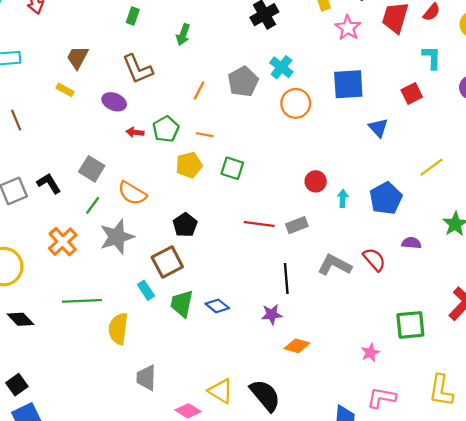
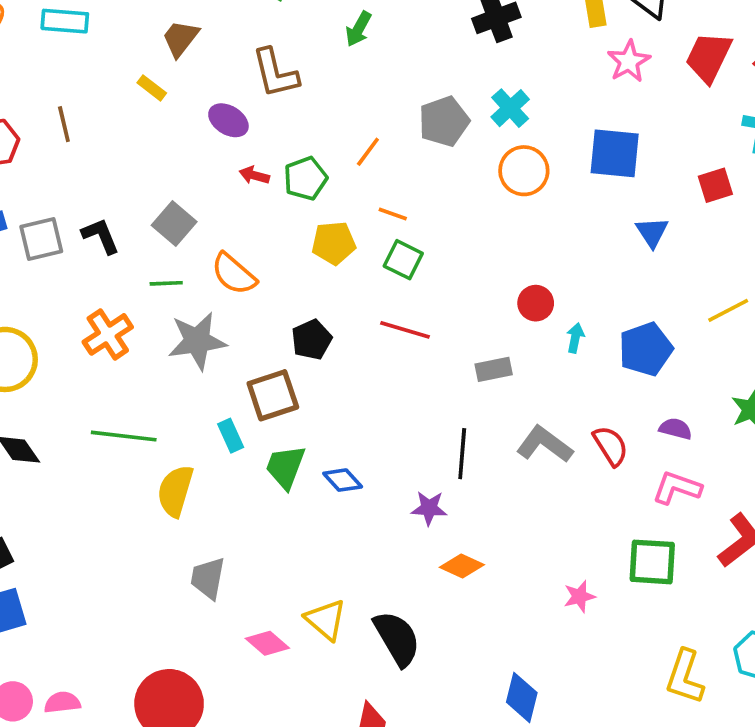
orange line: (199, 91) -> (368, 152), moved
orange line: (205, 135) -> (393, 214), moved
green line: (93, 205) -> (166, 283), turned 42
red line: (259, 224) -> (405, 330), moved
pink L-shape: (381, 398) -> (677, 488), moved

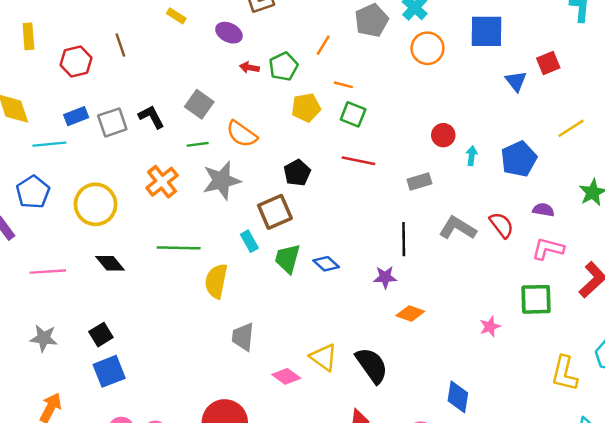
red square: (715, 185) -> (548, 63), moved

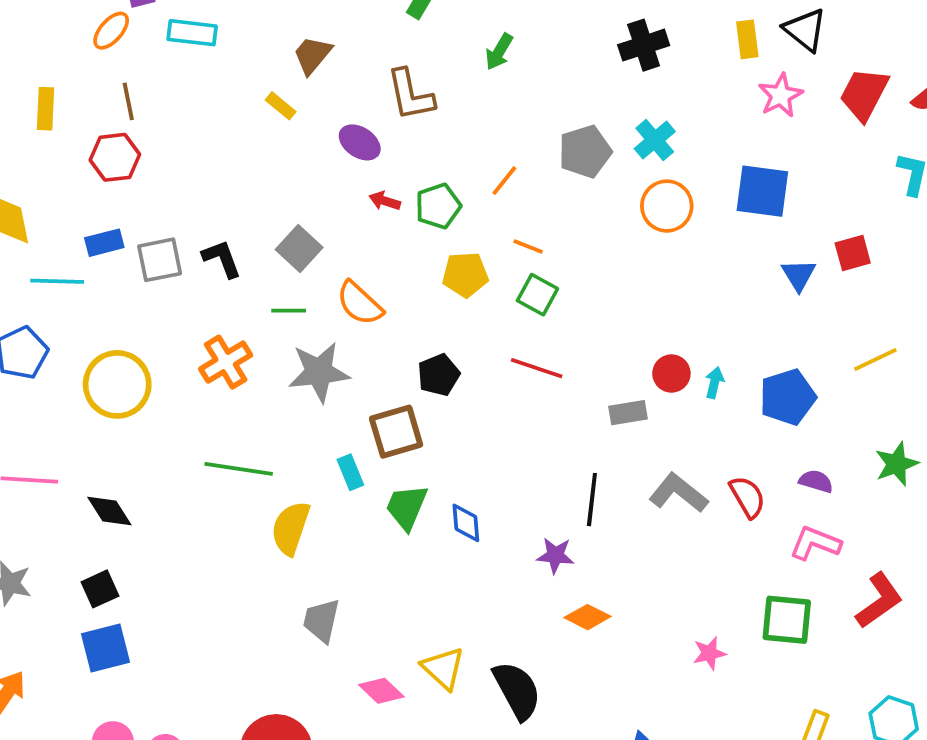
brown line: (120, 45) -> (128, 101), moved
red circle: (443, 135) -> (671, 373), moved
black diamond: (110, 263) -> (109, 511), moved
blue diamond: (326, 264) -> (466, 523), turned 35

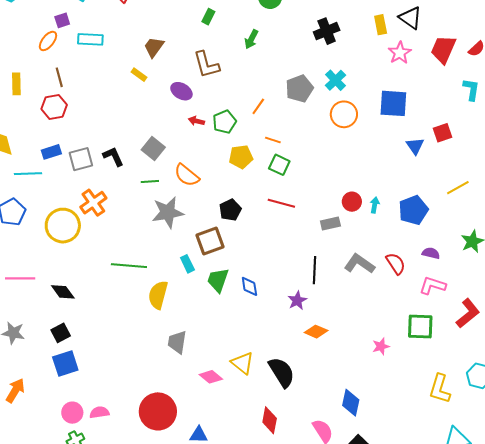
orange cross: (226, 362) -> (93, 203), moved
purple star: (555, 555) -> (297, 300), turned -30

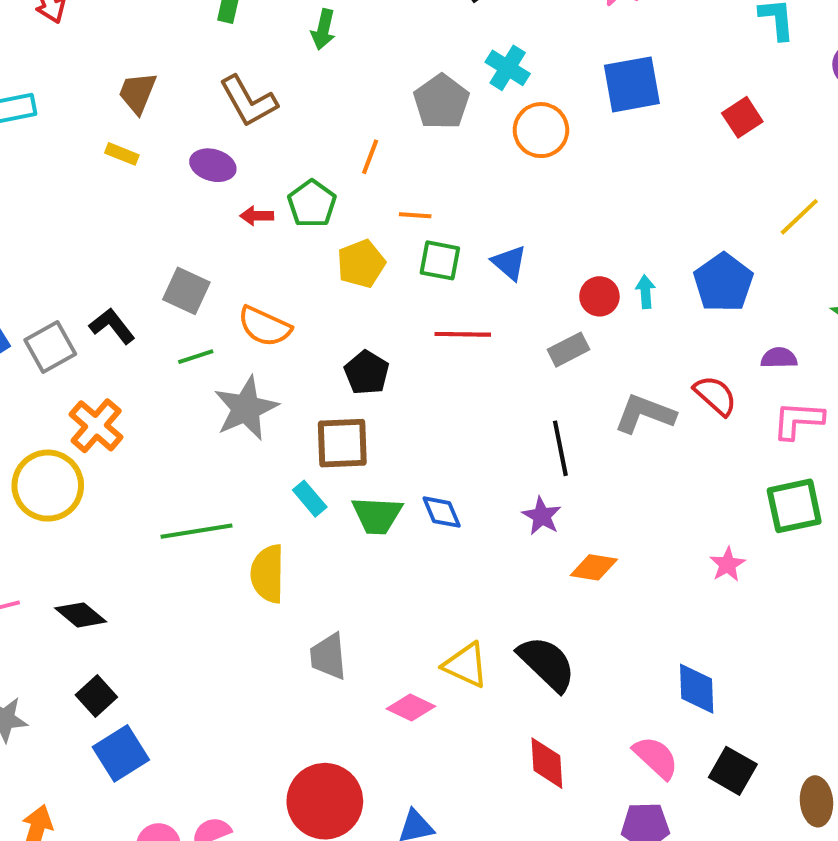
blue triangle: (415, 146) -> (509, 263), moved
brown square: (210, 241) -> (342, 443), turned 32
green trapezoid: (218, 280) -> (377, 515), turned -92

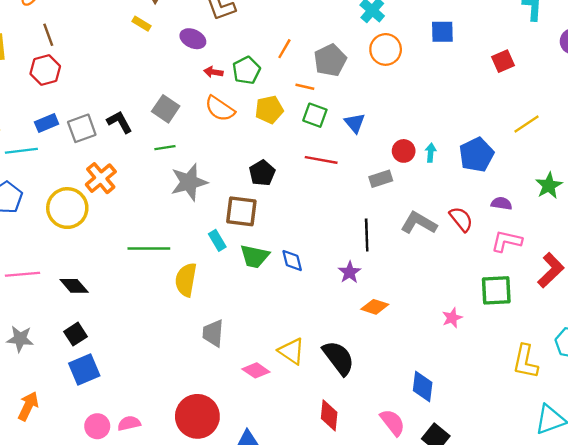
blue square: (632, 84) -> (442, 32), size x0.7
gray pentagon: (441, 102) -> (330, 60), moved
orange semicircle: (265, 326) -> (220, 109), moved

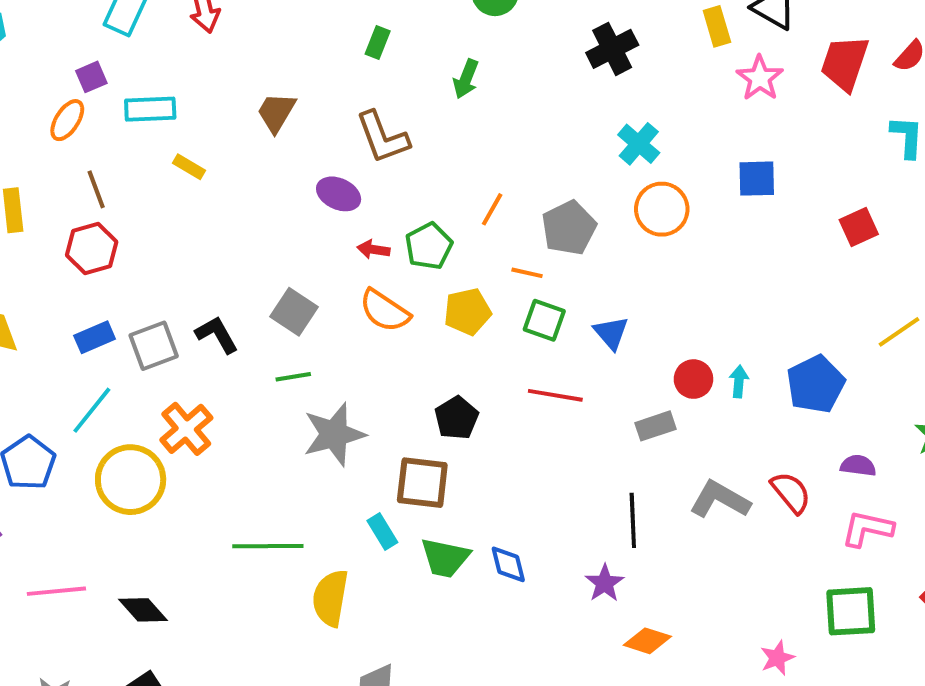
yellow rectangle: (141, 24) -> (189, 167), moved
cyan line: (21, 151) -> (92, 410), moved, turned -44

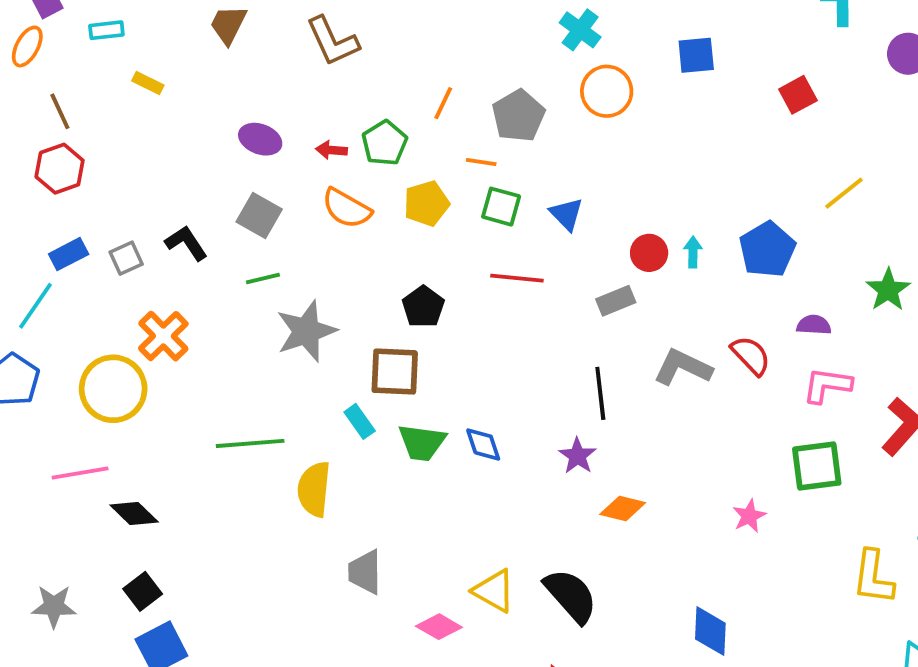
cyan rectangle: (150, 109) -> (106, 30), size x0.7
purple ellipse: (339, 194) -> (260, 139), moved
gray square: (154, 346) -> (126, 258), size x0.7
cyan line: (92, 410) -> (35, 306), moved
pink line: (56, 591) -> (80, 473), moved

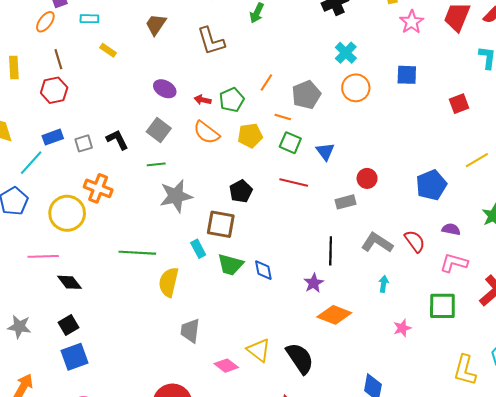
cyan arrow: (693, 252) -> (383, 284), moved
orange cross: (163, 336) -> (98, 188), turned -32
orange diamond: (623, 508) -> (334, 315), size x1.4

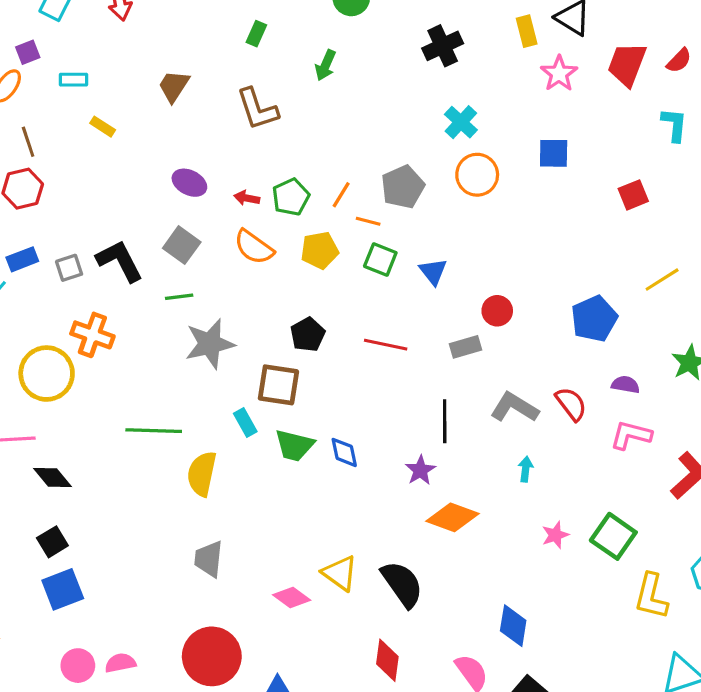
orange line: (266, 82) -> (341, 195), moved
black L-shape: (117, 140) -> (120, 261), size x1.4
red line: (294, 183) -> (386, 345), moved
green square: (442, 306) -> (613, 536), moved, turned 36
gray trapezoid: (190, 331) -> (209, 559), moved

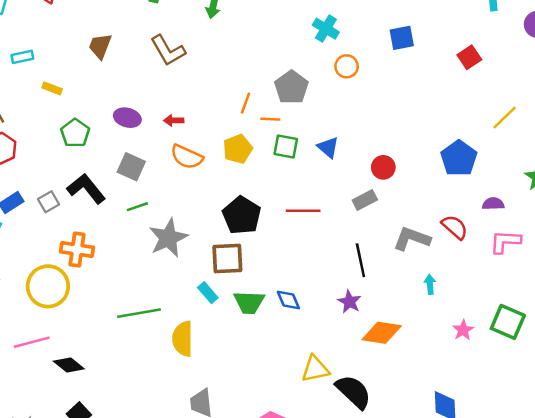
orange circle: (477, 175) -> (347, 66), size x0.7
green pentagon: (291, 197) -> (75, 133), moved
black pentagon: (308, 334) -> (242, 215), size x1.4
yellow triangle: (340, 573) -> (315, 369), moved, turned -36

